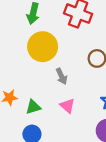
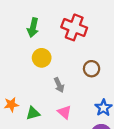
yellow circle: (43, 47) -> (42, 58), size x0.7

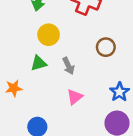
pink triangle: (64, 112) -> (75, 97), turned 40
green triangle: (33, 113) -> (39, 63), moved

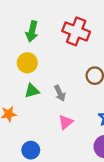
yellow circle: (49, 35) -> (27, 63), moved

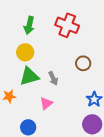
green triangle: (32, 91) -> (29, 76), size x1.5
pink triangle: (66, 122) -> (46, 103), moved

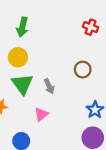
red cross: (67, 25) -> (91, 27), moved, size x0.6
green triangle: (29, 76) -> (22, 84), turned -50

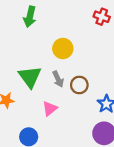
yellow circle: (18, 57) -> (63, 48), moved
brown circle: (83, 70) -> (79, 85), moved

